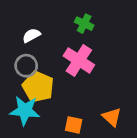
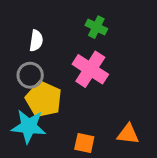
white semicircle: (31, 35) -> (36, 41), turned 126
orange triangle: (112, 117) -> (128, 134), turned -36

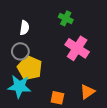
pink cross: (90, 69) -> (77, 48), moved
orange triangle: (128, 134) -> (87, 92), turned -42

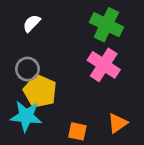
green cross: (66, 18) -> (106, 25), moved, size x1.6
white semicircle: (24, 28) -> (32, 23), moved, turned -144

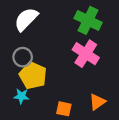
white semicircle: (32, 23) -> (26, 19), size x1.6
cyan star: (26, 116) -> (21, 96), size x0.6

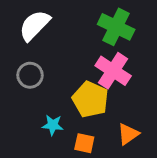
yellow pentagon: (33, 75) -> (90, 99), moved
cyan star: (21, 96) -> (53, 125), moved

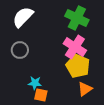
yellow pentagon: (90, 99) -> (78, 66), moved
orange square: (84, 143) -> (41, 95), moved

